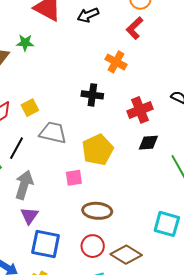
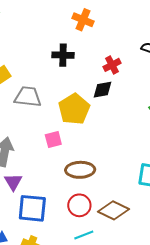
red cross: (140, 110) -> (112, 65), size x0.7
black diamond: (148, 143) -> (103, 90), moved

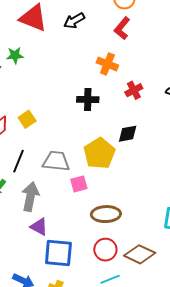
red cross: (112, 65) -> (134, 90), moved
gray trapezoid: (28, 97) -> (56, 161), moved
purple triangle: (13, 182) -> (39, 227), turned -30

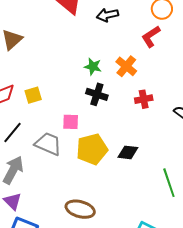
green star: (15, 55) -> (93, 66), moved
black diamond: (128, 134) -> (128, 152), moved
pink square: (79, 184) -> (71, 122), moved

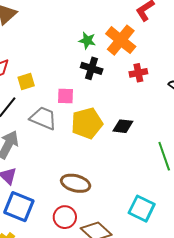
orange cross: (126, 66) -> (121, 40), size x1.4
yellow square: (33, 95) -> (26, 81), moved

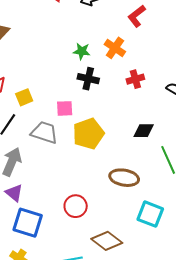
orange cross: (121, 40) -> (115, 48), size x0.7
black diamond: (123, 126) -> (144, 131), moved
brown ellipse: (76, 183) -> (124, 178), moved
red circle: (65, 217) -> (76, 206), moved

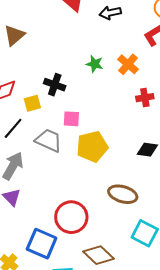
black cross: (88, 79) -> (55, 85), moved
red circle: (76, 206) -> (71, 217), size x1.4
blue square: (28, 223) -> (42, 244), moved

